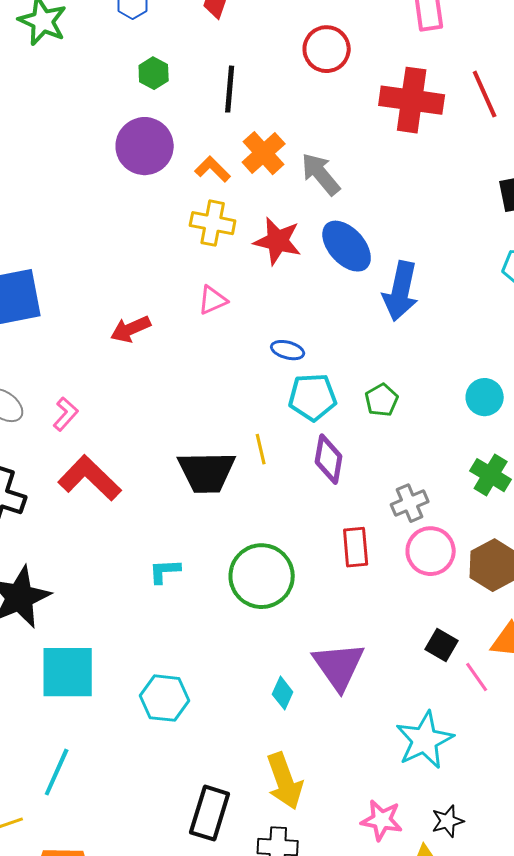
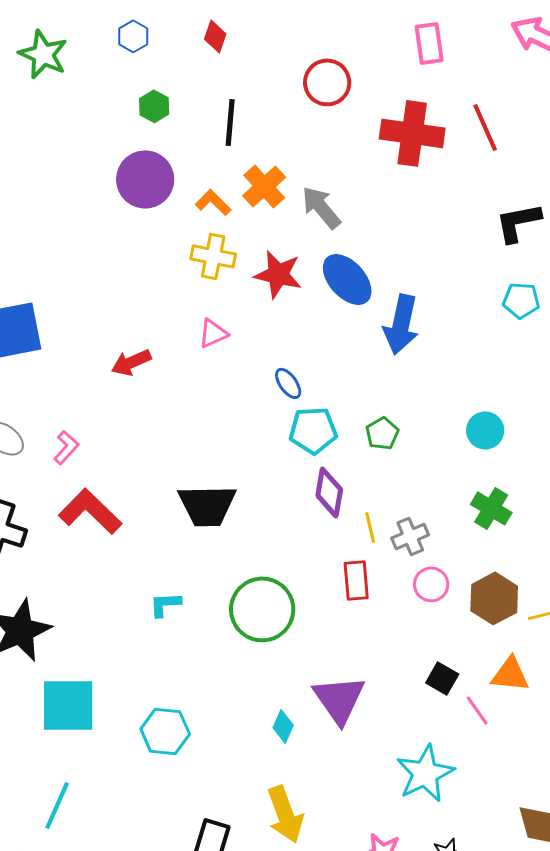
blue ellipse: (288, 350) -> (288, 383), turned 40
yellow line: (261, 449) -> (370, 527), moved
pink circle: (431, 551) -> (431, 584), size x0.7

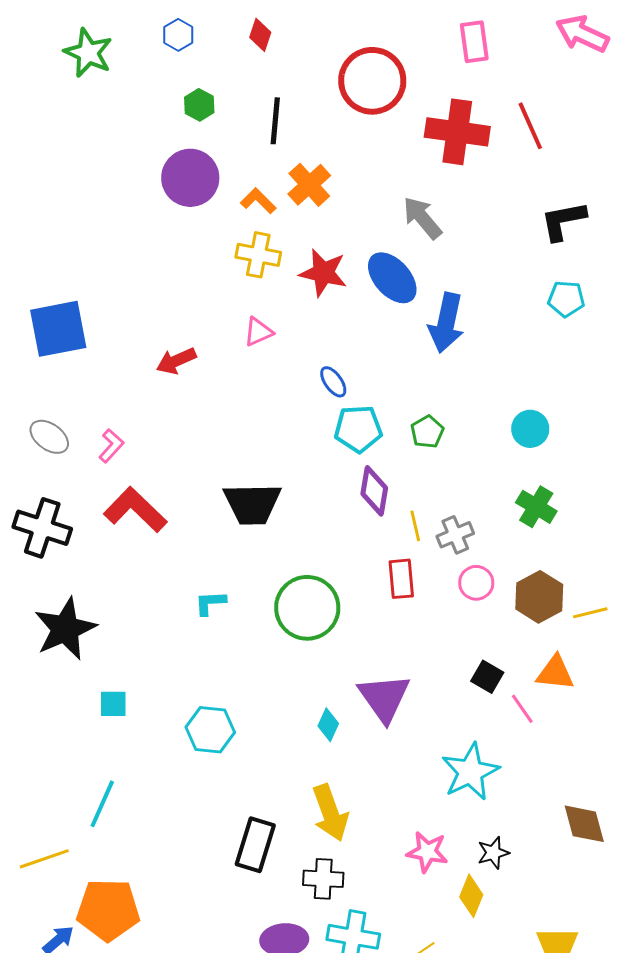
red circle: (327, 82) -> (372, 81), size x1.4
gray arrow: (321, 207) -> (422, 218), moved
cyan square: (68, 705) -> (113, 704), size x0.5

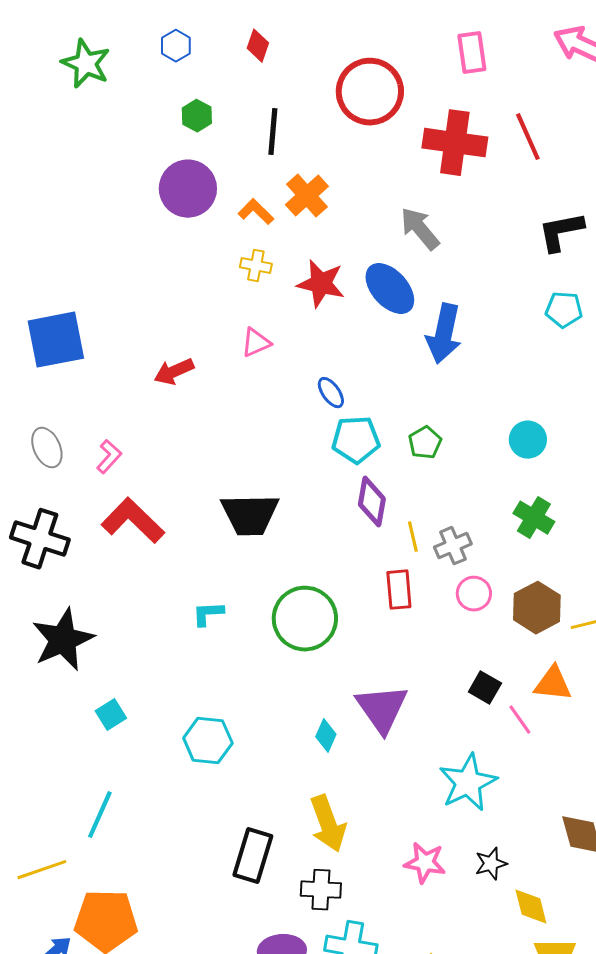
yellow cross: (258, 255) -> (256, 266), size x0.7
gray ellipse: (49, 437) -> (47, 448), turned 30
cyan square: (113, 704) -> (111, 715), turned -32
yellow diamond: (471, 896) -> (531, 907), moved, turned -36

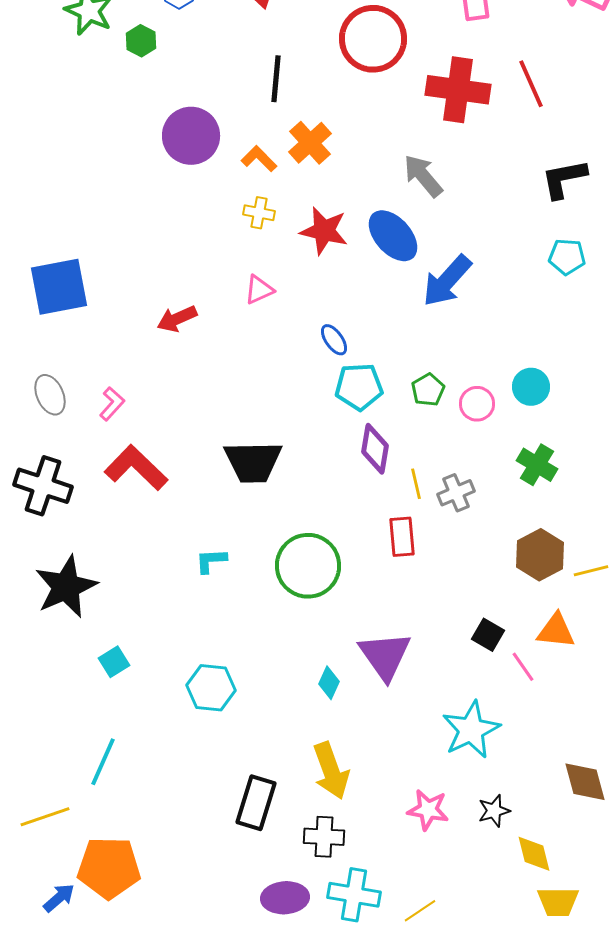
green hexagon: (197, 116) -> (141, 41), moved
blue arrow: (444, 334) -> (447, 281), turned 30
pink circle: (474, 594) -> (477, 404), moved

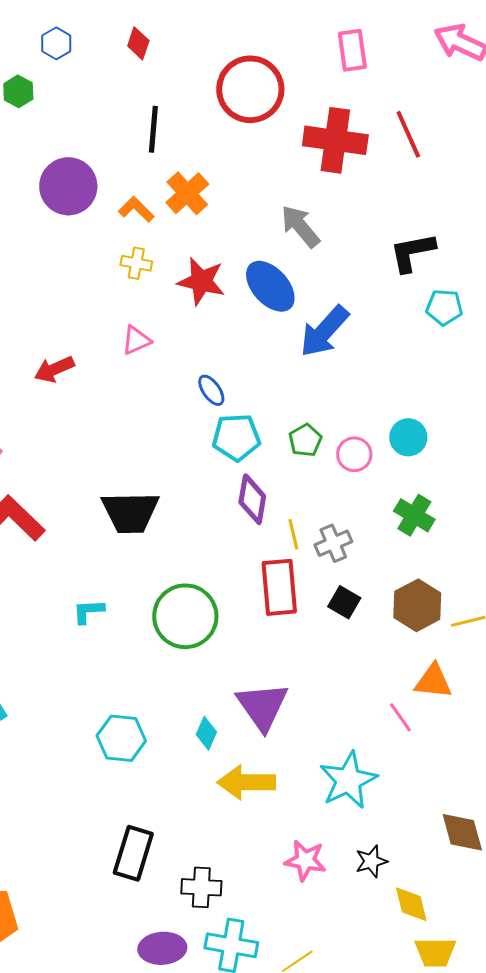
black L-shape: (564, 179) -> (412, 252), moved
red rectangle: (402, 537) -> (279, 587), size x1.4
black square: (488, 635) -> (344, 602), moved
cyan hexagon: (211, 688) -> (121, 738), moved
yellow arrow: (331, 771) -> (246, 782), moved, turned 110

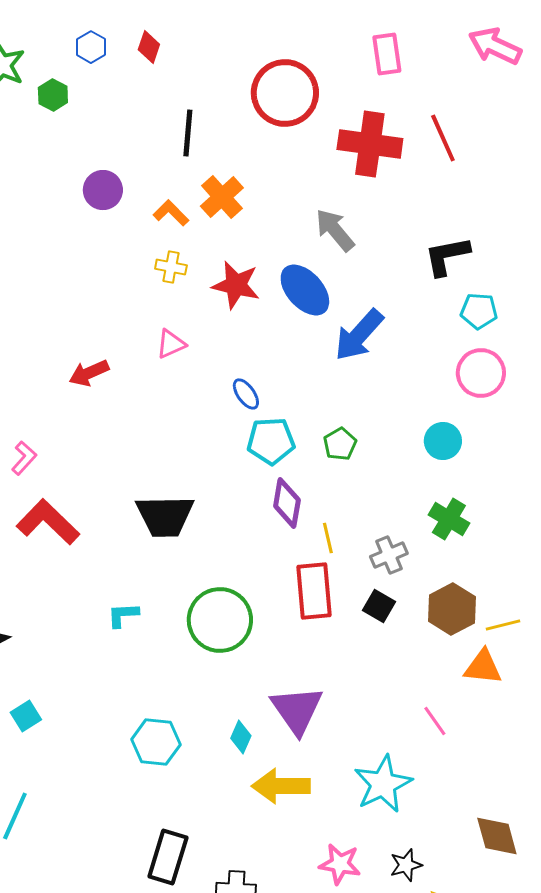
red diamond: (138, 43) -> (149, 47), moved
purple circle: (68, 186) -> (103, 190), size x0.7
pink circle: (354, 454) -> (481, 373), moved, size x1.4
gray cross: (333, 543) -> (389, 555), moved
orange triangle: (433, 681) -> (483, 667), moved

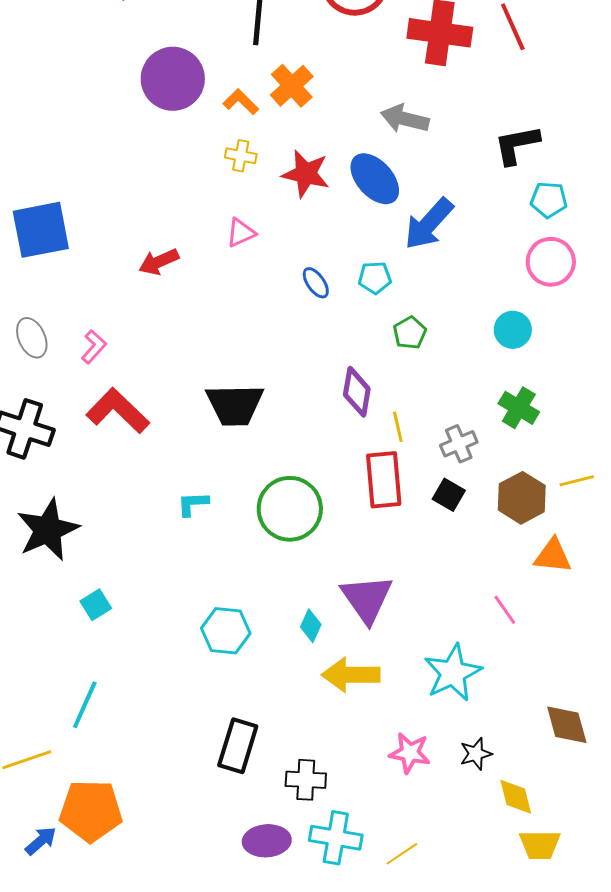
purple circle: (103, 190) -> (173, 79), size x1.6
gray arrow: (335, 230) -> (405, 119), turned -36
cyan pentagon: (271, 441) -> (375, 278), moved, size x0.7
yellow line: (503, 625) -> (577, 481), moved

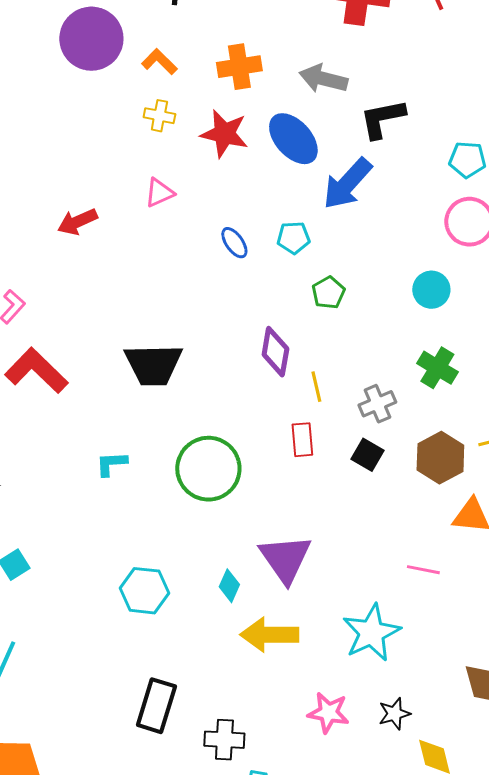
orange cross: (292, 86) -> (239, 67), moved, turned 33
black L-shape: (517, 145) -> (382, 119), moved
red rectangle: (384, 480) -> (302, 440), size x0.6
pink line: (505, 610) -> (423, 570), turned -44

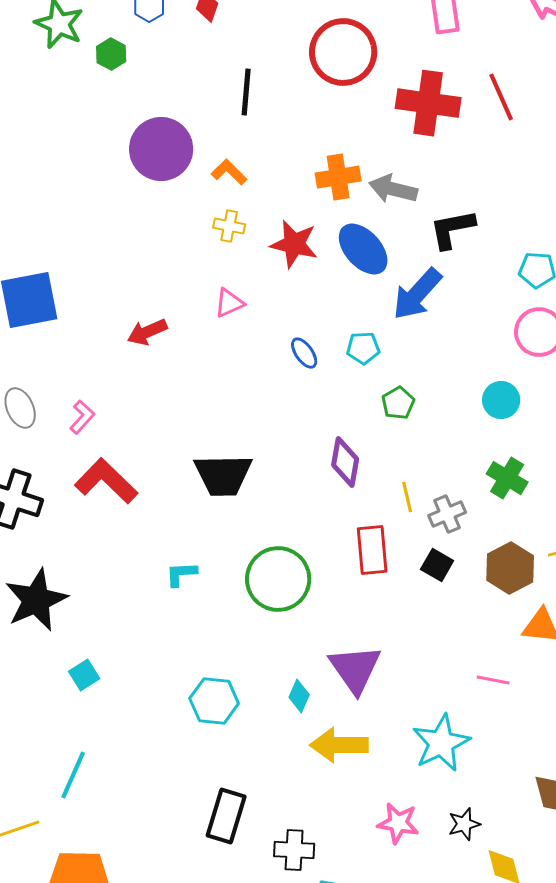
orange cross: (239, 67) -> (338, 177), moved
yellow line: (316, 387) -> (407, 497), moved
red rectangle: (302, 440) -> (372, 550), size x1.4

